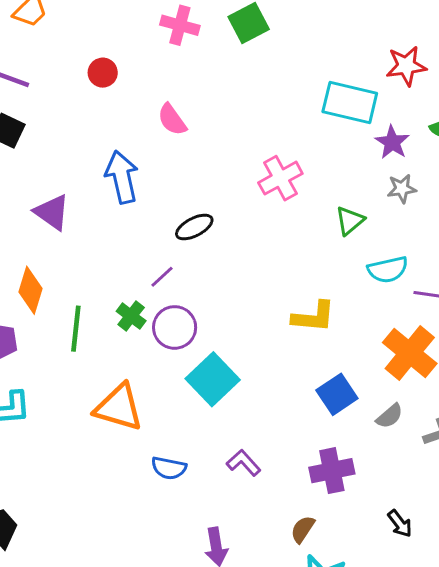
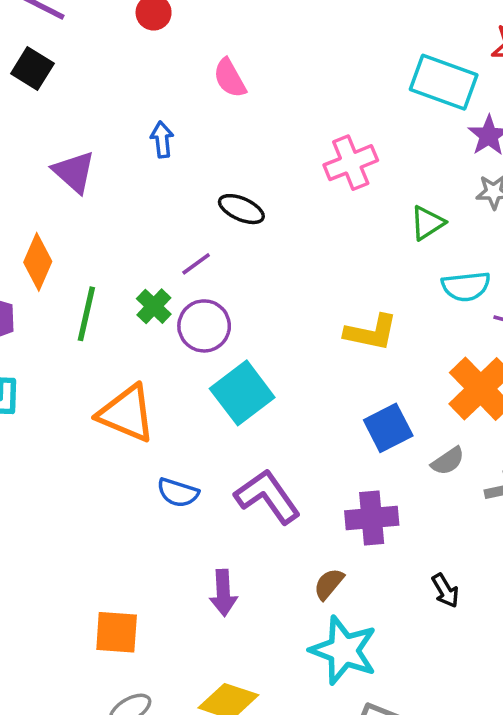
blue arrow: (122, 177) -> (162, 140), size x0.6
black ellipse: (194, 227) -> (241, 209), turned 45
purple L-shape: (244, 463) -> (268, 496), size x1.6

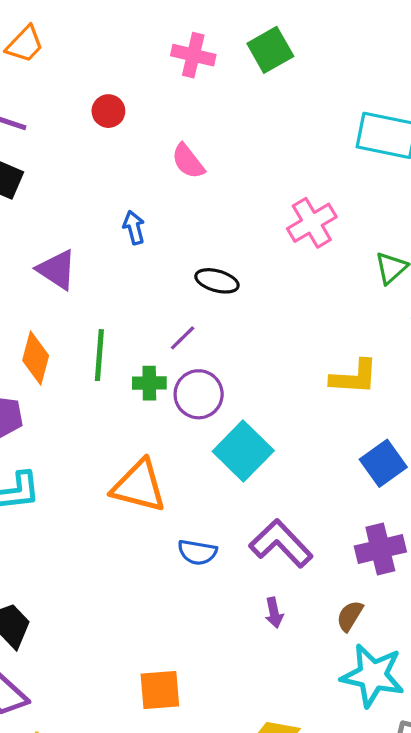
green cross: (154, 306) -> (149, 383), turned -36
green line: (86, 314) -> (99, 355), moved
purple arrow: (223, 593) -> (274, 613), moved, size x0.7

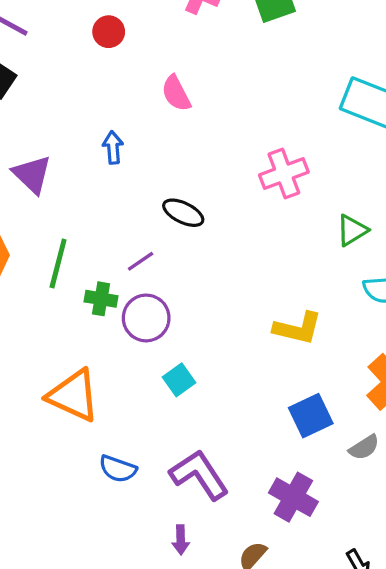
cyan square: (243, 451) -> (179, 380), size x0.6
purple cross: (380, 549) -> (293, 497), turned 33

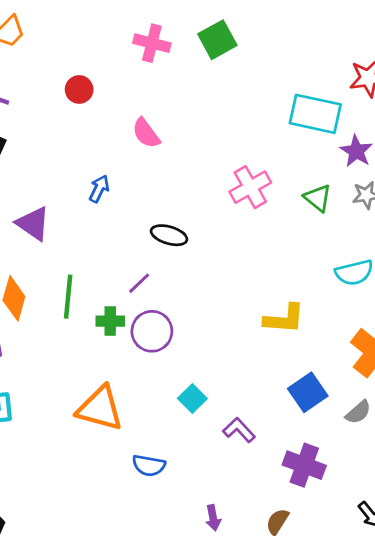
blue arrow: (113, 147) -> (99, 189), turned 40
green triangle: (352, 230) -> (318, 198), moved, turned -40
cyan square: (179, 380) -> (192, 399), moved
purple L-shape: (199, 475) -> (239, 430), moved, size x0.6

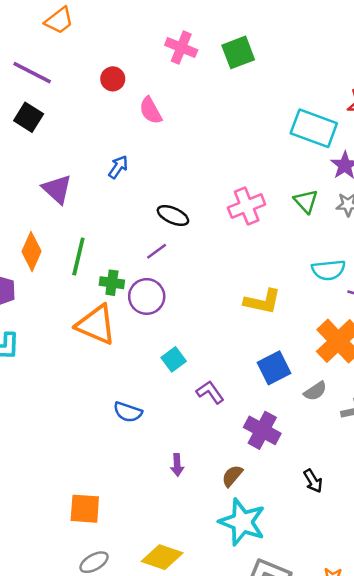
pink semicircle: (146, 133) -> (151, 111), moved
pink cross: (250, 187) -> (247, 206), moved
purple line: (139, 283) -> (157, 251), moved
orange triangle: (100, 408) -> (96, 325), moved

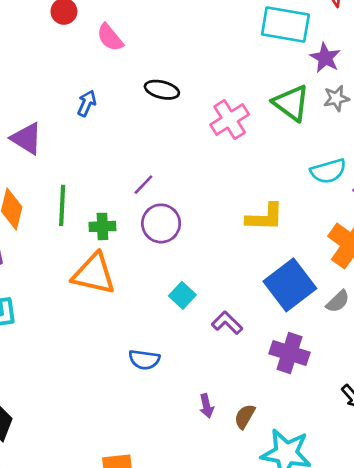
green triangle: (306, 201) -> (291, 103), size x1.4
black ellipse: (173, 216) -> (162, 90), moved
purple circle: (147, 296) -> (161, 223), moved
blue square: (274, 368) -> (290, 285), size x1.4
brown semicircle: (232, 476) -> (245, 416), moved

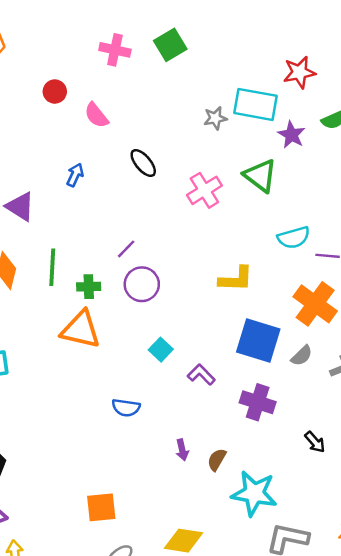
black ellipse: (162, 90) -> (143, 163), turned 36
gray star: (336, 98) -> (215, 118), moved
blue square: (290, 285) -> (258, 340), turned -36

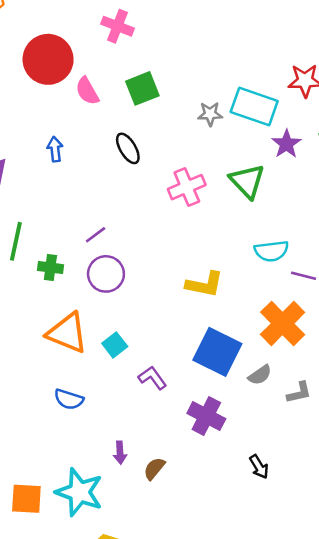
green square: (170, 45) -> (142, 88), moved
red circle: (55, 92) -> (48, 59), size x2.0
blue arrow: (75, 175) -> (55, 149), turned -40
orange triangle: (81, 330) -> (67, 333), moved
cyan star: (254, 493) -> (79, 492), moved

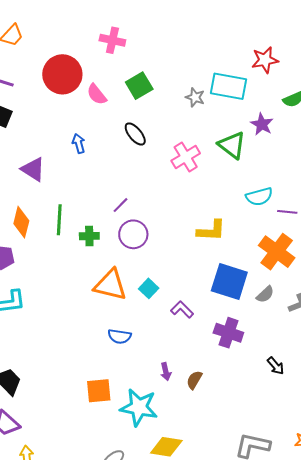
gray star: (210, 114) -> (195, 97), turned 30
purple star: (286, 144) -> (262, 124), moved
orange square: (26, 499) -> (99, 391), moved

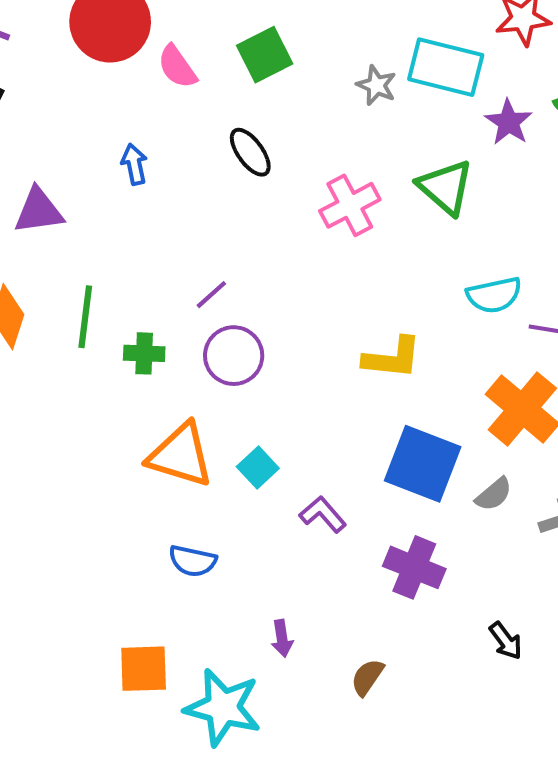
purple star: (262, 124) -> (509, 122), moved
purple triangle: (33, 169) -> (39, 211), turned -44
brown semicircle: (194, 380) -> (367, 677), moved

